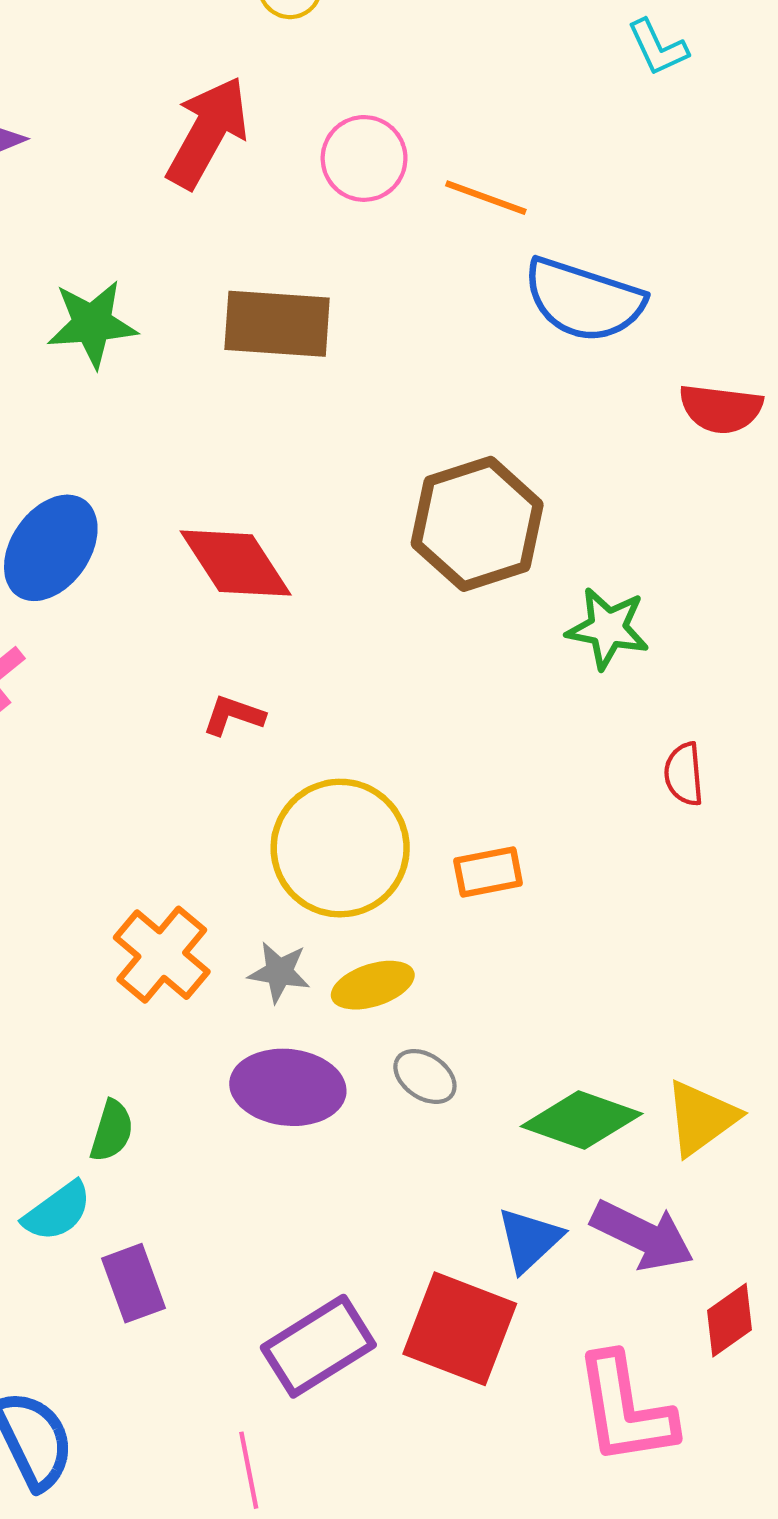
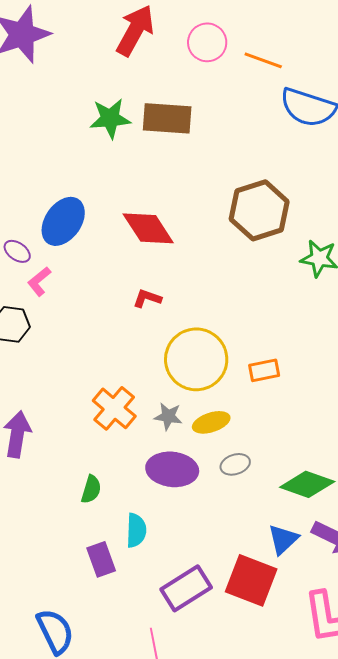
green star: (92, 324) -> (110, 118), moved
gray ellipse: (425, 1076) -> (235, 464), turned -52
cyan semicircle: (57, 1211) -> (136, 530), moved, turned -52

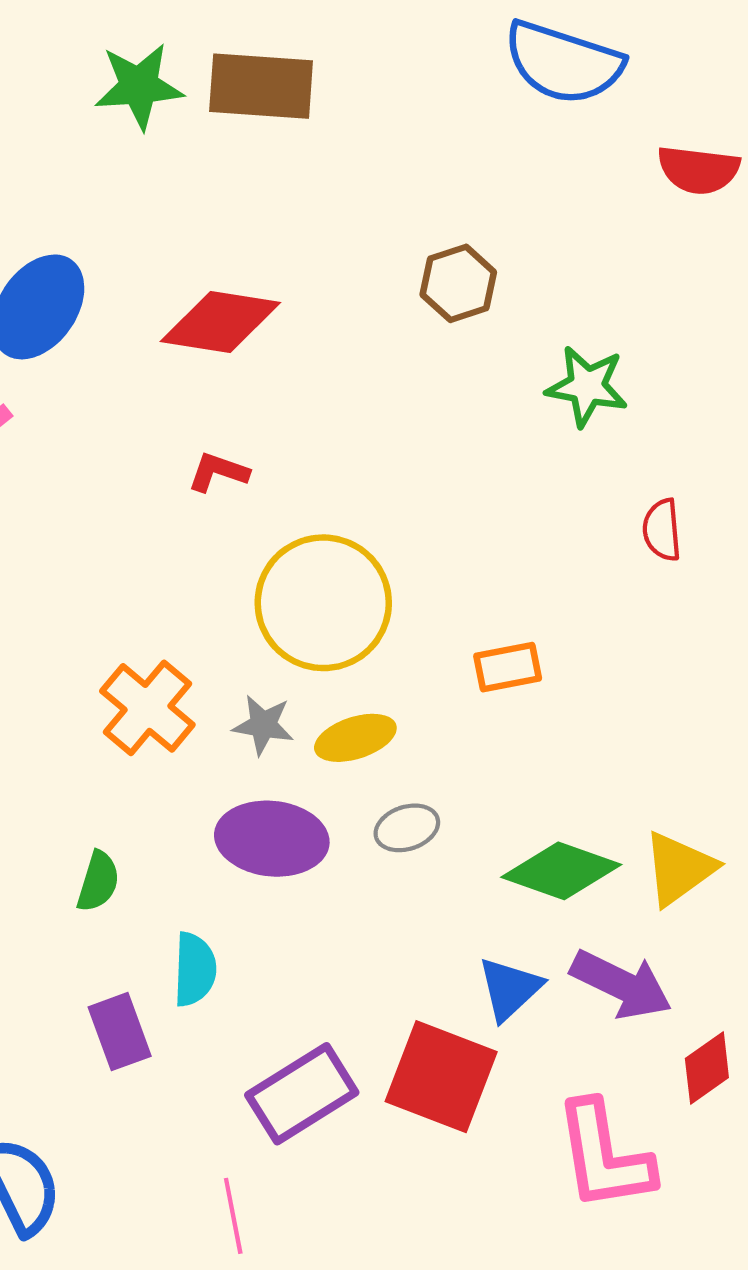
brown hexagon: (259, 210) -> (458, 283), size x0.6
red diamond: (148, 228) -> (220, 322), turned -48
orange rectangle: (264, 370) -> (508, 667), moved

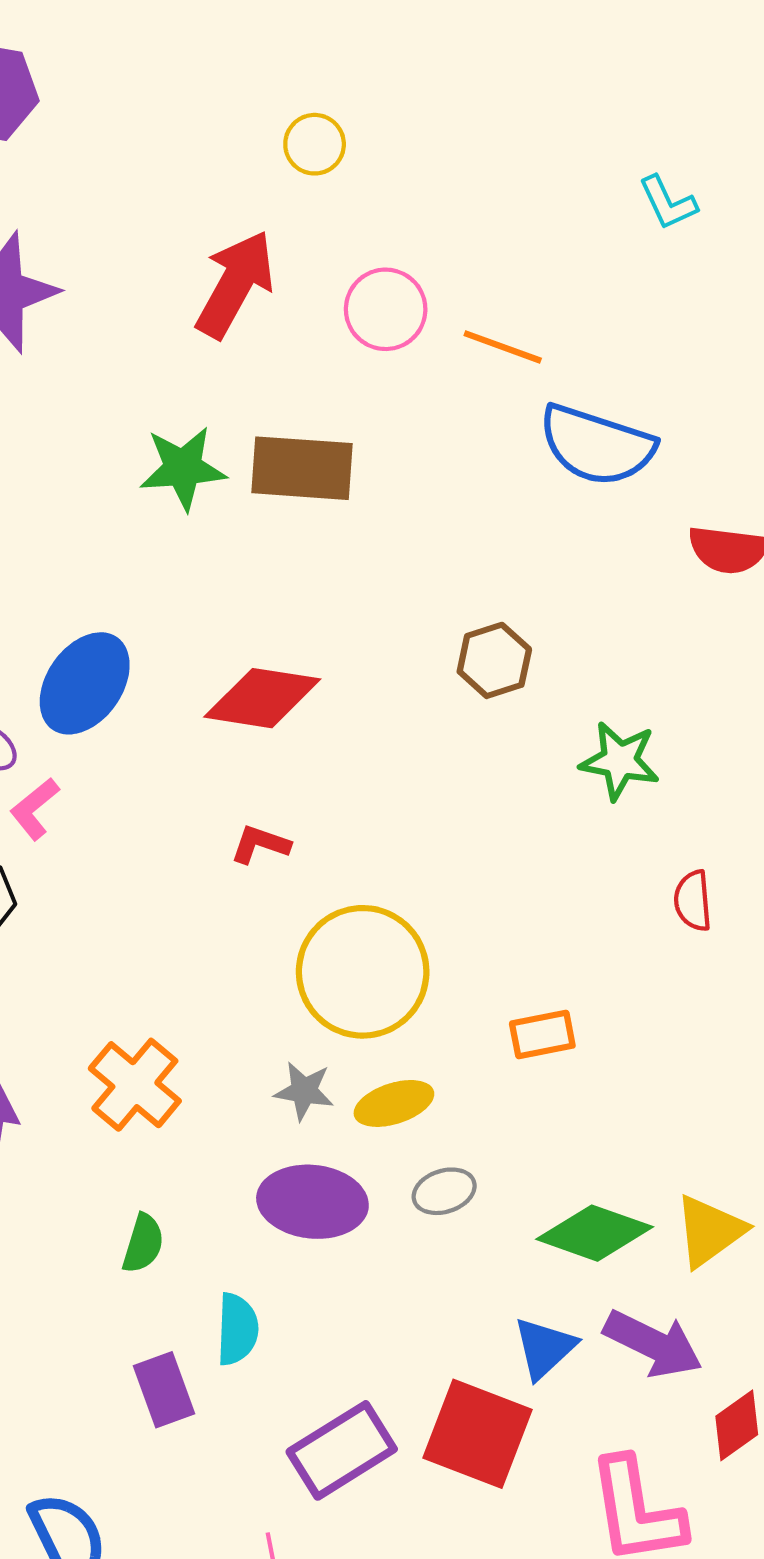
orange cross: (147, 708) -> (135, 1085), moved

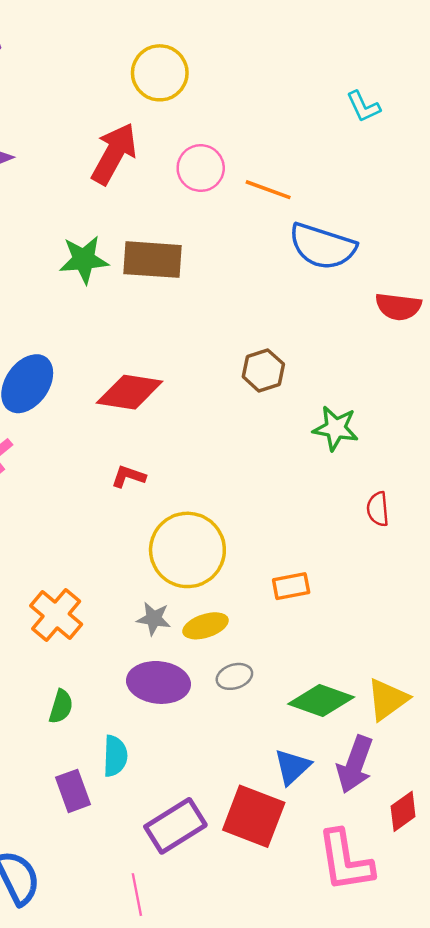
yellow circle: (315, 144) -> (160, 73), size x1.6
purple arrow: (653, 1344) -> (355, 764), turned 84

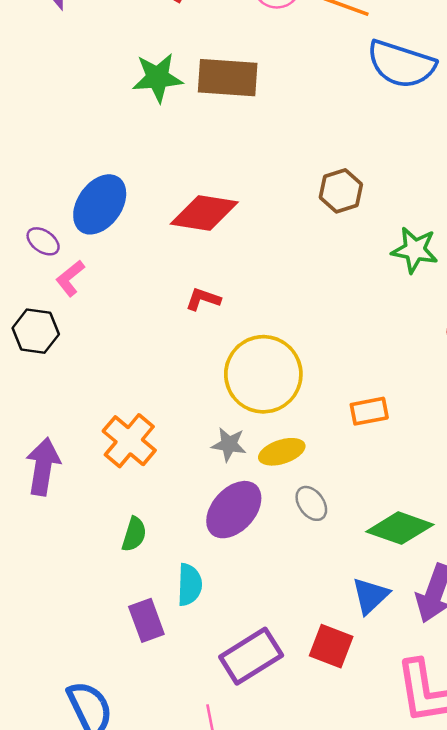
gray ellipse: (234, 676) -> (311, 503), turned 72
purple ellipse: (159, 682) -> (234, 510), turned -54
red square: (254, 816) -> (331, 646), size x0.7

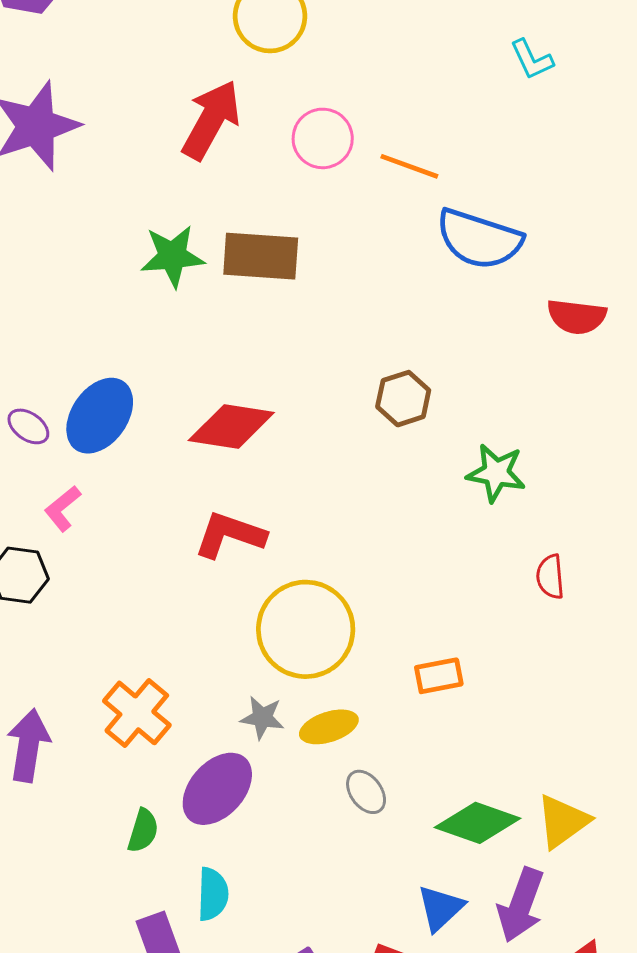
purple ellipse: (43, 241) -> (28, 426), moved
red L-shape: (203, 299) -> (230, 535), size x1.6
purple ellipse: (234, 510) -> (217, 789), moved

